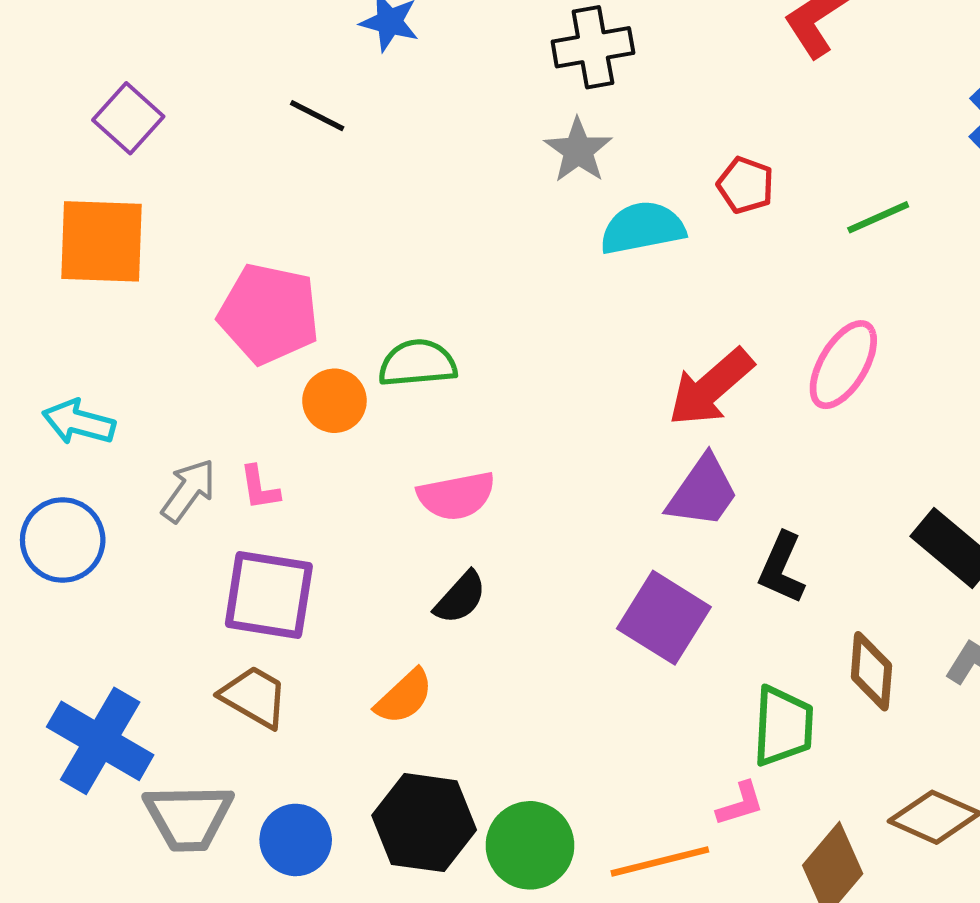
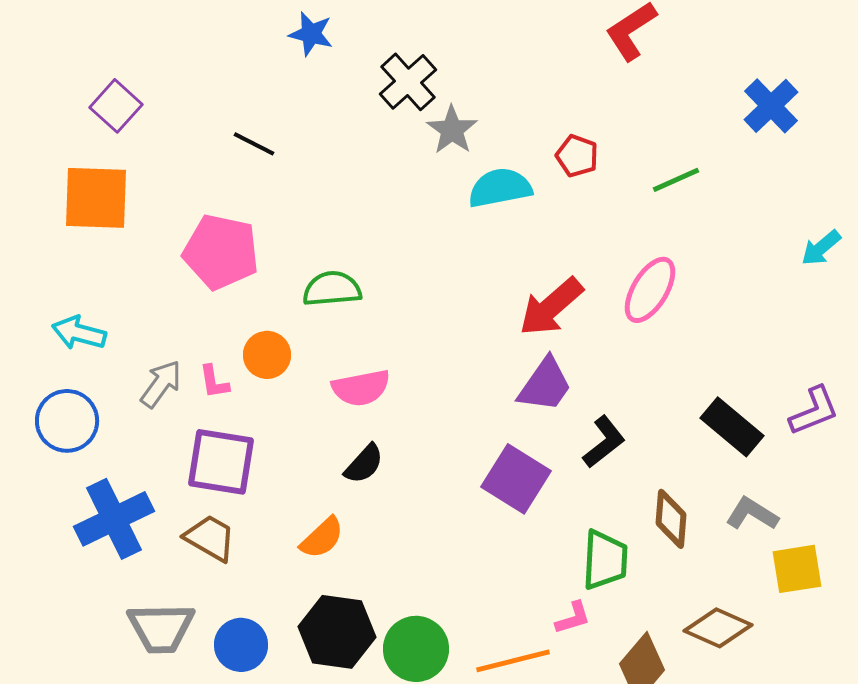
black cross: (593, 47) -> (408, 82), moved, turned -32
black line: (317, 116) -> (254, 144), moved
orange circle: (334, 401) -> (267, 355), moved
black L-shape: (782, 568) -> (604, 442), turned -152
blue cross: (100, 741) -> (114, 519), moved, turned 34

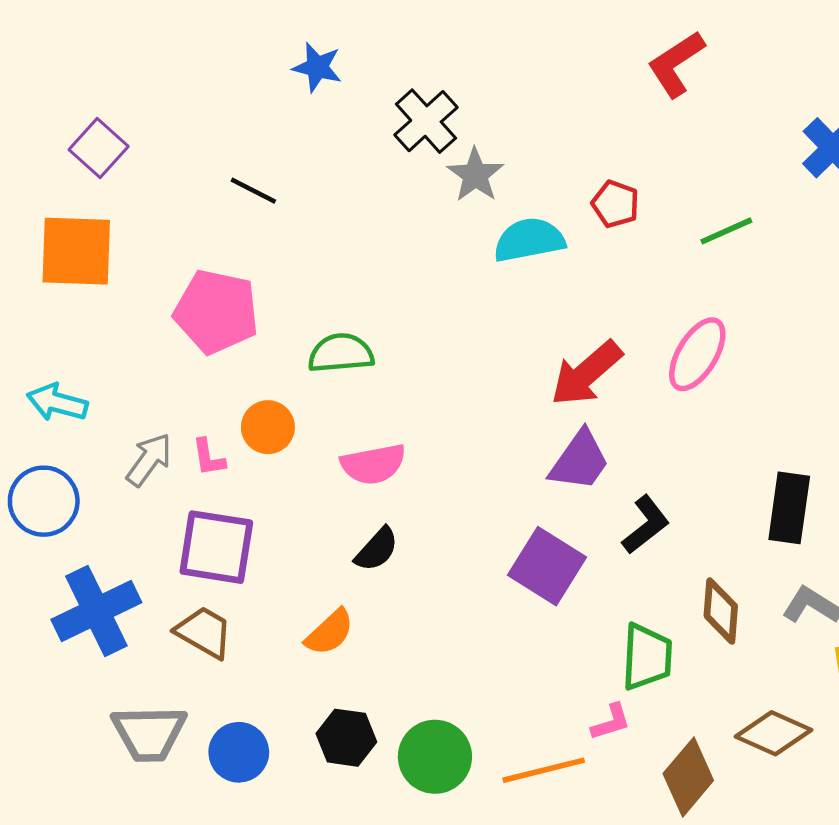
black rectangle: (732, 427) -> (789, 508), turned 58
black hexagon: (337, 632) -> (346, 738), size x0.7

